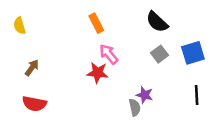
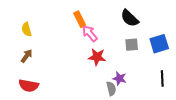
yellow semicircle: (20, 26) -> (27, 29), moved
pink arrow: (109, 54) -> (90, 33), moved
gray square: (159, 54) -> (132, 45), turned 32
red star: (98, 73) -> (97, 57), moved

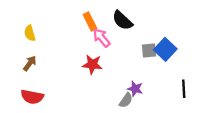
black semicircle: (130, 18) -> (122, 20), moved
blue square: (159, 44) -> (165, 49), moved, turned -30
red star: (97, 57) -> (92, 64), moved
gray semicircle: (111, 89) -> (126, 100), turned 48

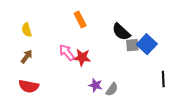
black semicircle: (122, 20) -> (121, 32), moved
pink arrow: (102, 38) -> (67, 52), moved
purple star: (135, 89) -> (95, 85), moved

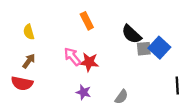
purple star: (95, 85) -> (83, 92), moved
red semicircle: (29, 86) -> (22, 83), moved

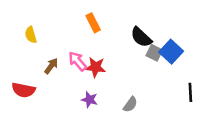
gray square: (144, 49) -> (154, 53), turned 32
brown arrow: (29, 61) -> (51, 66), moved

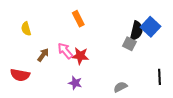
black semicircle: (141, 37) -> (136, 31), moved, turned -120
blue square: (171, 52) -> (151, 27), moved
gray semicircle: (130, 104) -> (120, 87), moved, turned -152

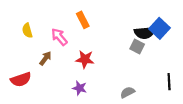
black semicircle: (136, 31) -> (145, 33), turned 72
pink arrow: (65, 51) -> (59, 37), moved
red semicircle: (20, 75) -> (21, 80), turned -30

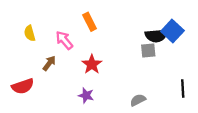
gray square: (137, 46) -> (148, 51), turned -32
red star: (85, 59) -> (92, 64), turned 30

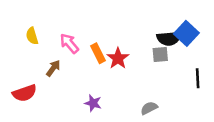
orange rectangle: (90, 22) -> (98, 53), moved
red star: (92, 64) -> (118, 58), moved
black line: (183, 89) -> (198, 78), moved

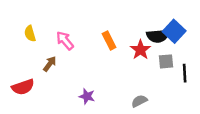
orange rectangle: (98, 53) -> (109, 41), moved
gray square: (160, 55) -> (166, 61), moved
red star: (118, 58) -> (140, 50), moved

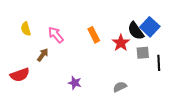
black semicircle: (158, 36) -> (136, 31), turned 60

